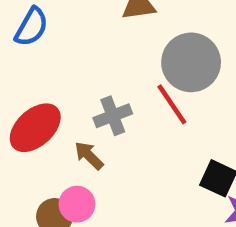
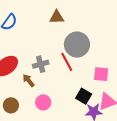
pink circle: (77, 204) -> (43, 102), moved

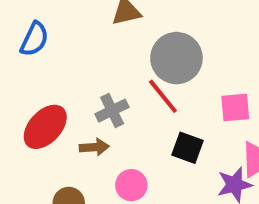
brown arrow: (29, 80) -> (94, 147), turned 136
black square: (84, 96) -> (187, 148), moved

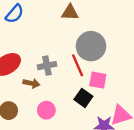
pink square: (235, 108) -> (98, 80), moved

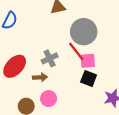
pink square: (98, 80) -> (88, 61), moved
pink circle: (46, 110) -> (49, 99), moved

